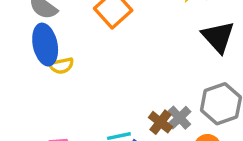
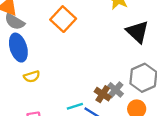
yellow semicircle: (61, 66) -> (32, 76), moved

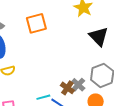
orange square: (63, 19) -> (36, 23), turned 30

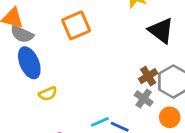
brown cross: (67, 88) -> (148, 76), moved, turned 32

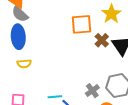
orange square: (76, 25) -> (82, 24), moved
brown cross: (148, 76) -> (102, 40), moved, turned -32

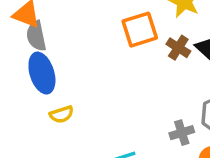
gray semicircle: (20, 14) -> (36, 36), turned 48
gray cross: (92, 91) -> (182, 133), turned 32

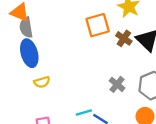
gray cross: (182, 133) -> (117, 84), moved, turned -35

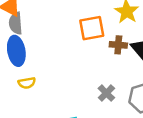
brown cross: (124, 38) -> (118, 45), turned -35

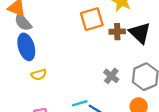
gray semicircle: (16, 23) -> (23, 22), turned -30

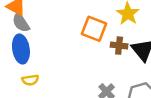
orange square: (92, 19) -> (94, 29), turned 30

